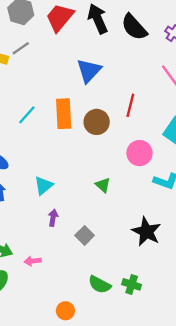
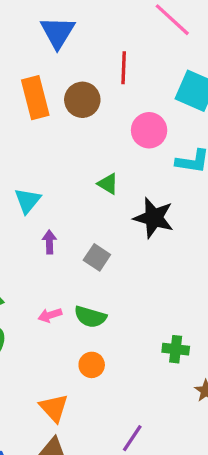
black star: (146, 232) -> (154, 218), moved
pink arrow: (33, 261) -> (50, 315), moved
green cross: (132, 284) -> (176, 349), moved
green semicircle: (100, 285) -> (90, 317), moved

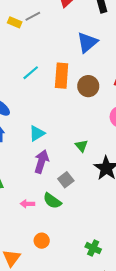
green triangle: (108, 184) -> (82, 146), moved
purple arrow: (49, 242) -> (41, 162), size x1.6
green semicircle: (90, 317) -> (52, 201), moved

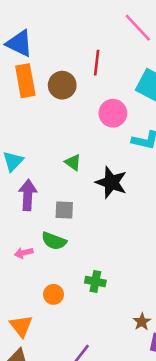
blue triangle: (87, 42) -> (19, 43), moved, turned -40
gray square: (66, 180) -> (64, 210), turned -35
green cross: (93, 248) -> (95, 282), moved

